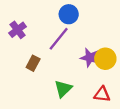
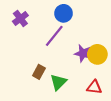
purple cross: (18, 30) -> (20, 18), moved
brown rectangle: (33, 63) -> (39, 72), moved

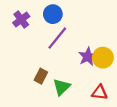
blue circle: (64, 13) -> (53, 14), moved
purple star: (83, 53) -> (88, 57), turned 30

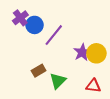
blue circle: (53, 14) -> (35, 25), moved
brown rectangle: (41, 76) -> (39, 71), turned 32

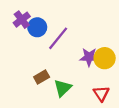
purple star: (82, 52) -> (89, 57), turned 30
red triangle: (93, 86) -> (101, 94), turned 49

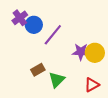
red triangle: (101, 94) -> (92, 85), turned 35

